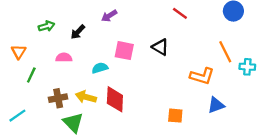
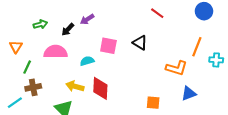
purple arrow: (109, 16) -> (87, 19), moved
orange line: (225, 52) -> (197, 47), turned 48
pink semicircle: (64, 58) -> (56, 52), size x1.6
brown cross: (58, 98) -> (33, 87), moved

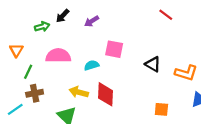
black arrow: (68, 29) -> (63, 16), moved
black triangle: (140, 43) -> (153, 64), moved

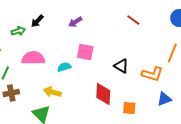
purple arrow: (92, 21) -> (75, 22), moved
red diamond: (106, 94) -> (103, 94), moved

